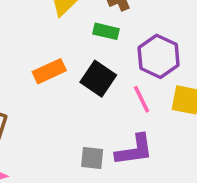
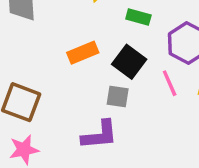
purple L-shape: (134, 150) -> (100, 135), moved
gray square: (92, 158) -> (118, 96), moved

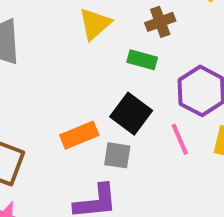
orange rectangle: (83, 53) -> (79, 135), moved

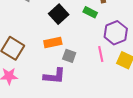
black square: (131, 114) -> (59, 14), moved

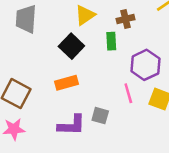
green rectangle: (90, 12) -> (111, 41), turned 64
gray square: (69, 56) -> (100, 116), moved

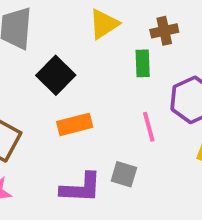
black square: (71, 46) -> (56, 75), moved
pink line: (128, 93) -> (149, 127), moved

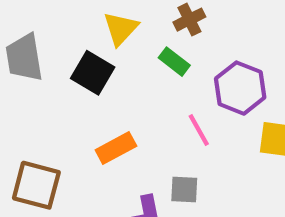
green rectangle: (143, 63) -> (174, 62), turned -36
black square: (56, 75) -> (93, 73), moved

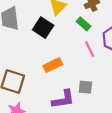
pink line: (199, 130) -> (90, 49), moved

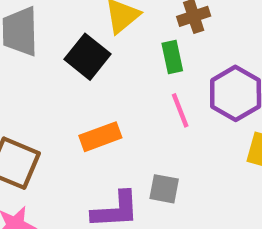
green rectangle: (84, 24) -> (172, 57), turned 32

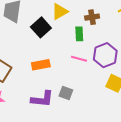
pink line: (180, 110) -> (79, 59), turned -63

